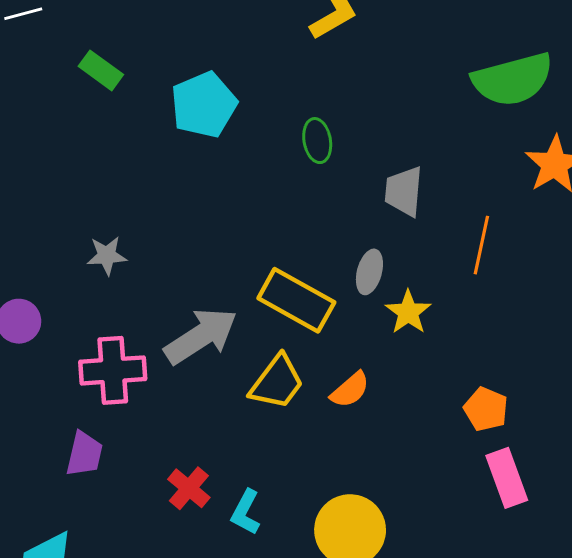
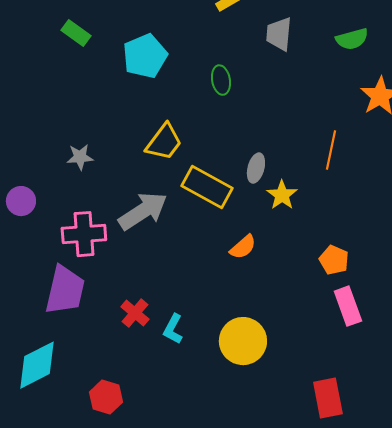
green semicircle: (513, 79) -> (352, 39), size x0.6
gray trapezoid: (404, 191) -> (279, 34), moved
yellow trapezoid: (277, 382) -> (164, 142), moved
purple trapezoid: (84, 454) -> (65, 290), size x1.6

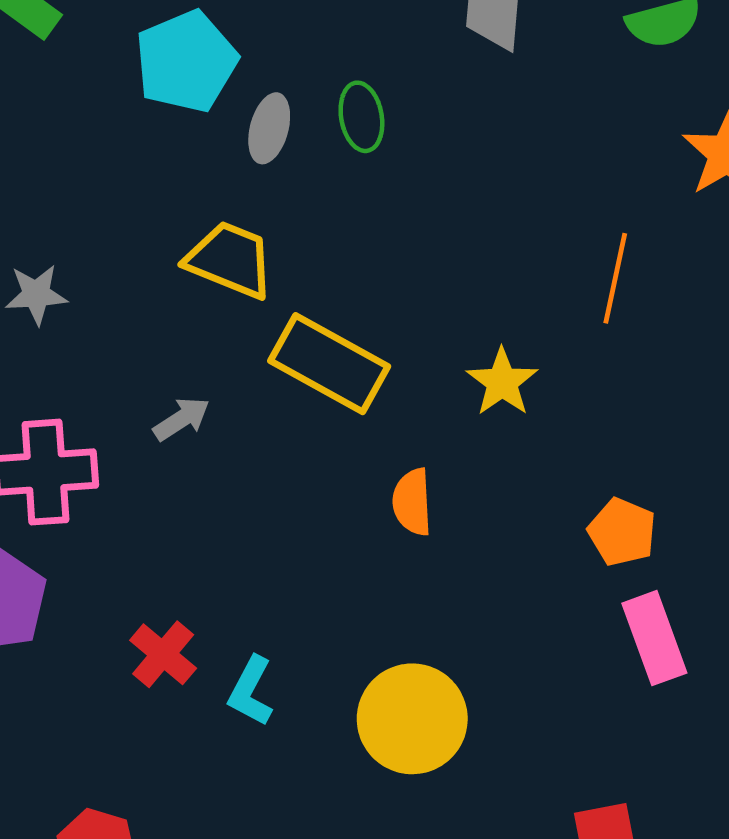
yellow trapezoid: (164, 142) -> (230, 260), turned -105
gray ellipse: (256, 168) -> (269, 128), moved
gray arrow: (143, 211) -> (182, 419), size x0.5
orange semicircle: (243, 247) -> (412, 502), turned 128

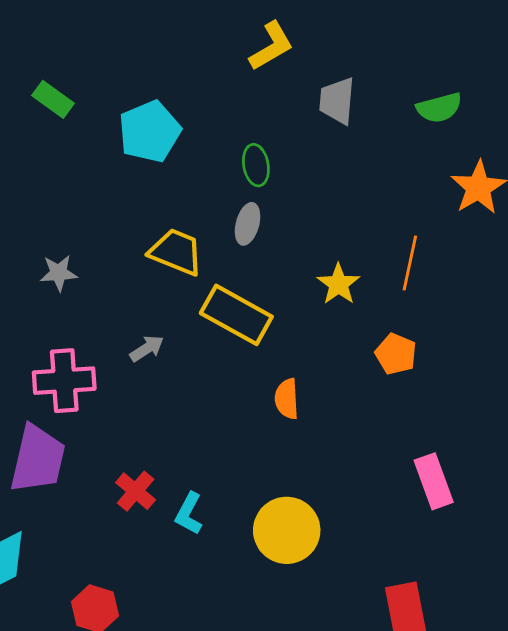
gray ellipse: (269, 128) -> (248, 224), moved
yellow star: (502, 382) -> (338, 284), moved
orange pentagon: (622, 532) -> (396, 354), moved

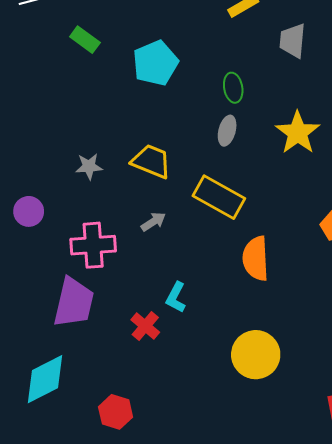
yellow trapezoid: (176, 252) -> (151, 161), moved
yellow star: (338, 284) -> (298, 133), moved, size x1.4
orange semicircle: (287, 399) -> (256, 258), size x1.5
cyan L-shape: (189, 514) -> (176, 297), moved

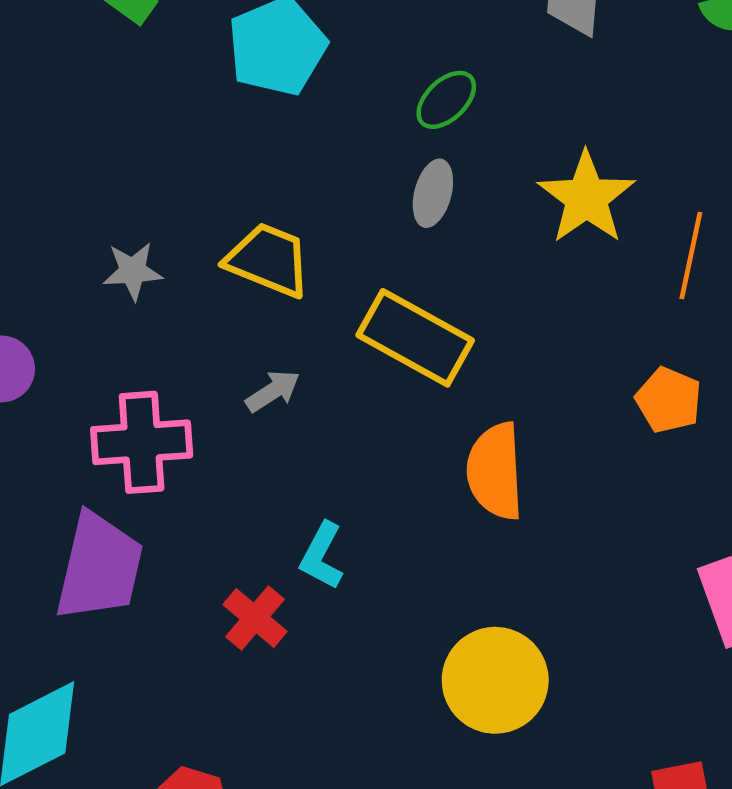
green ellipse: (233, 88) -> (446, 100), turned 56

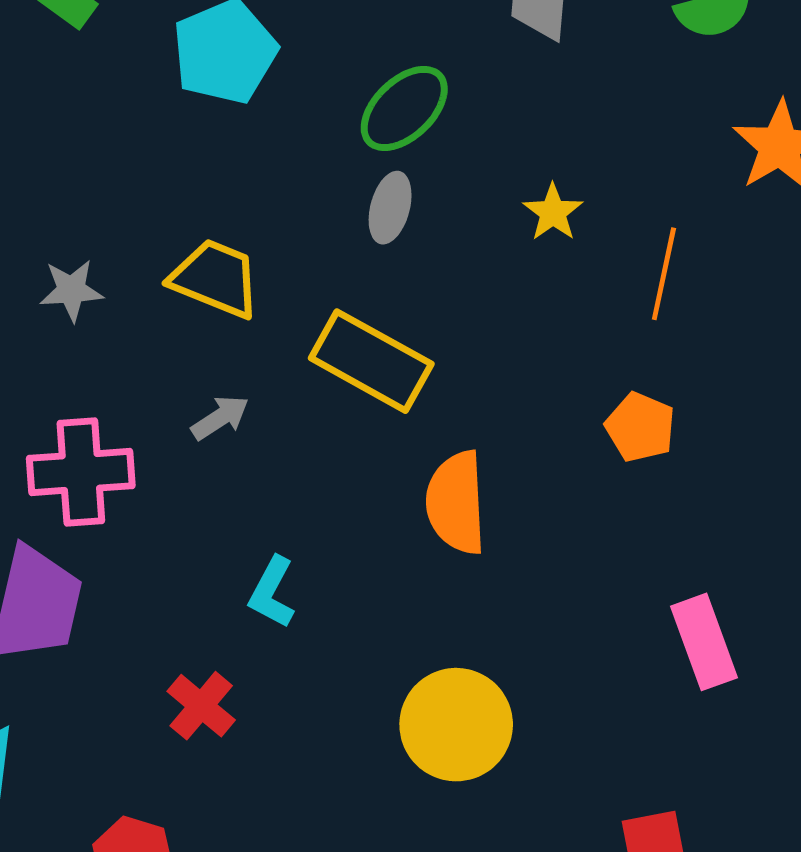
green ellipse: (446, 100) -> (404, 108), size x1.4
yellow star: (586, 198) -> (553, 212), size x0.6
red cross: (255, 618) -> (201, 706), moved

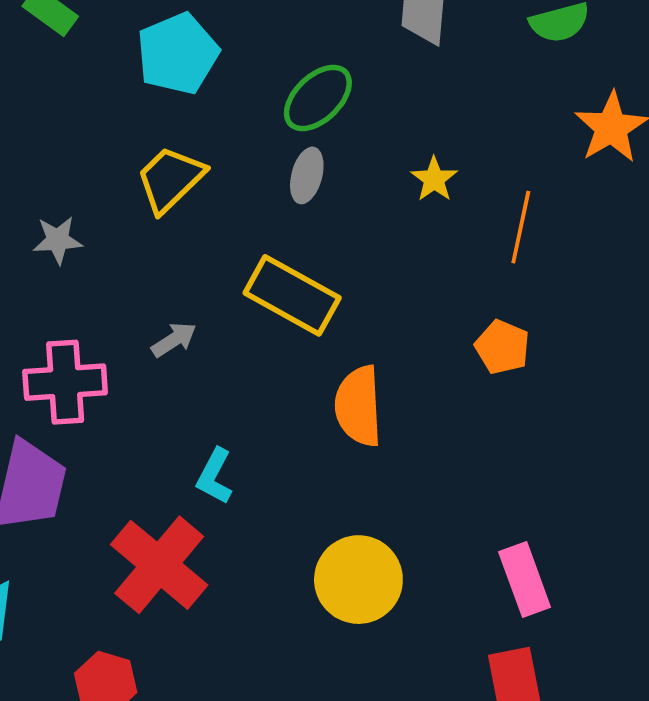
yellow trapezoid: (215, 278) -> (170, 179), moved, turned -66
pink rectangle: (704, 642) -> (525, 580), moved
red cross: (201, 706) -> (159, 565), size x1.8

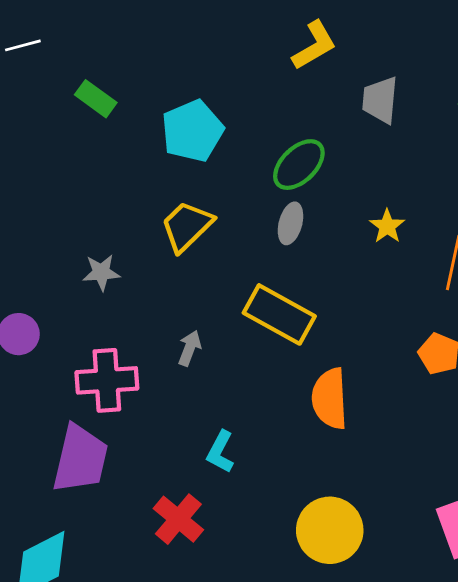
gray arrow: (174, 340) -> (190, 348), turned -36
red cross: (159, 565) -> (178, 519), size x0.7

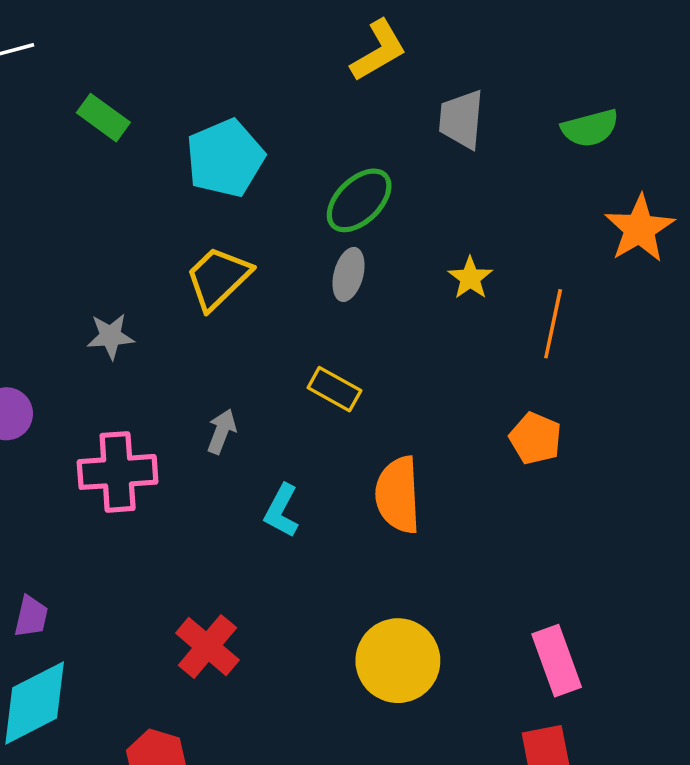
yellow rectangle: (279, 314) -> (334, 389), size x0.6
cyan L-shape: (220, 452) -> (282, 511), moved
purple trapezoid: (80, 459) -> (31, 617), moved, size x0.5

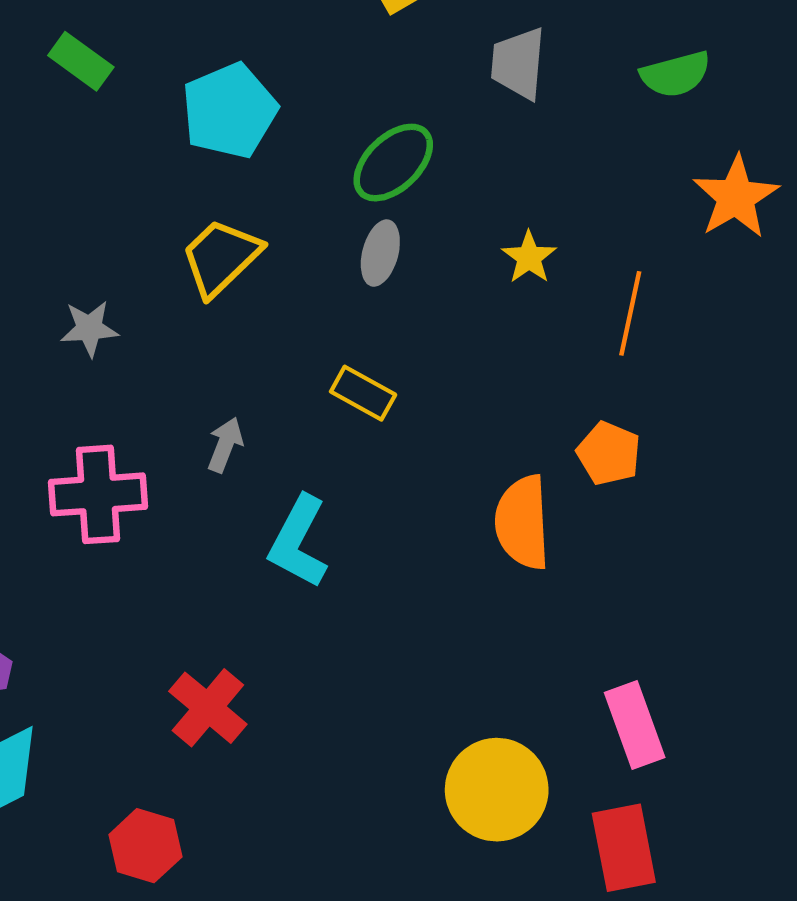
orange semicircle: (398, 495) -> (523, 522), moved
cyan L-shape: (282, 511) -> (298, 542), size x1.4
yellow circle: (398, 661) -> (497, 790), moved

